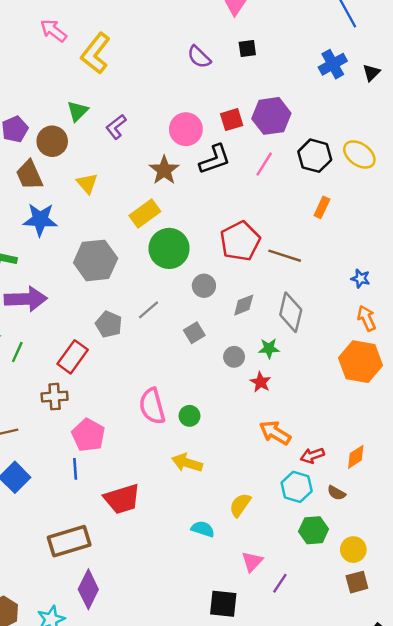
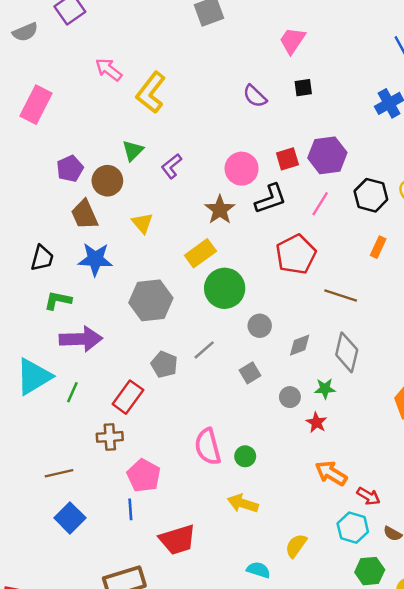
red pentagon: (240, 241) -> (296, 254), moved
red arrow: (312, 456) -> (368, 496), turned -130

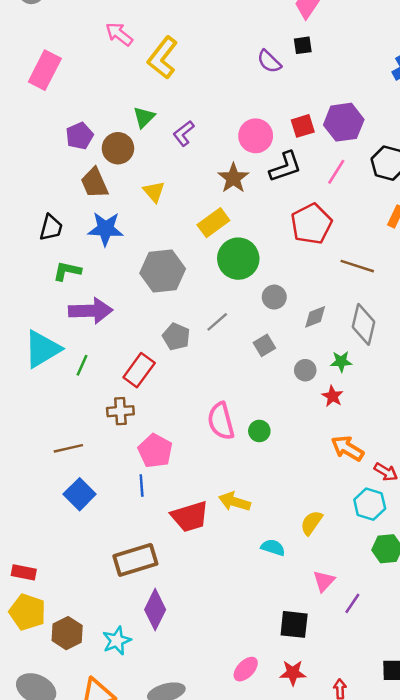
black square: (303, 88) -> (303, 45), moved
yellow arrow: (243, 503) -> (235, 502), moved

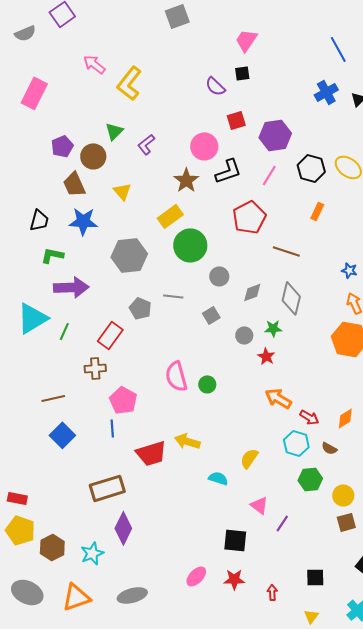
red square: (303, 126) -> (236, 120), moved
gray line: (217, 322) -> (173, 296), turned 48
pink triangle: (324, 581) -> (259, 505), turned -36

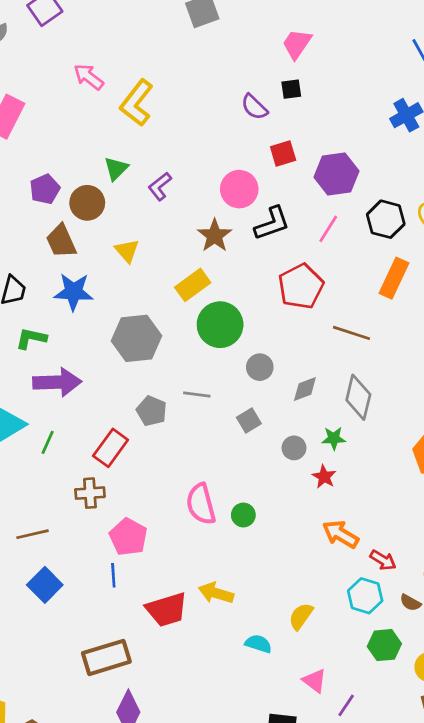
orange rectangle: (317, 211) -> (394, 278), size x1.6

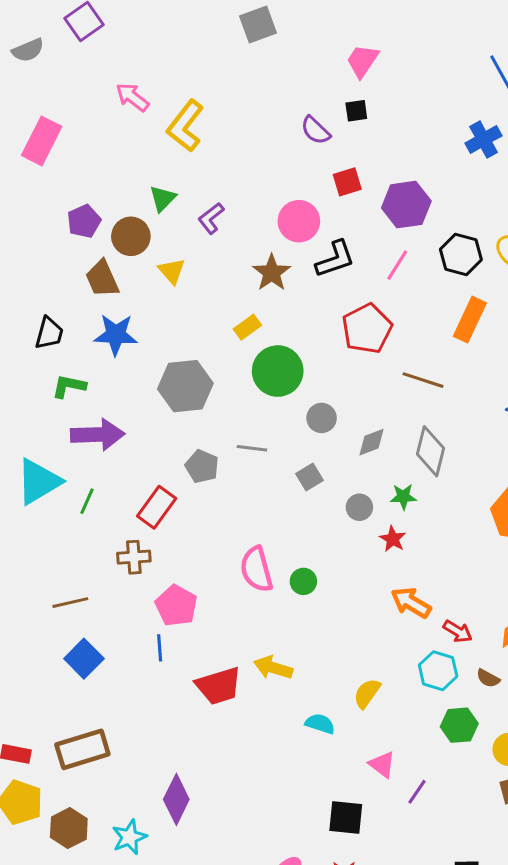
yellow triangle: (127, 251) -> (172, 271), moved
yellow rectangle: (193, 285) -> (247, 327), size x0.7
brown rectangle: (106, 657) -> (82, 749), moved

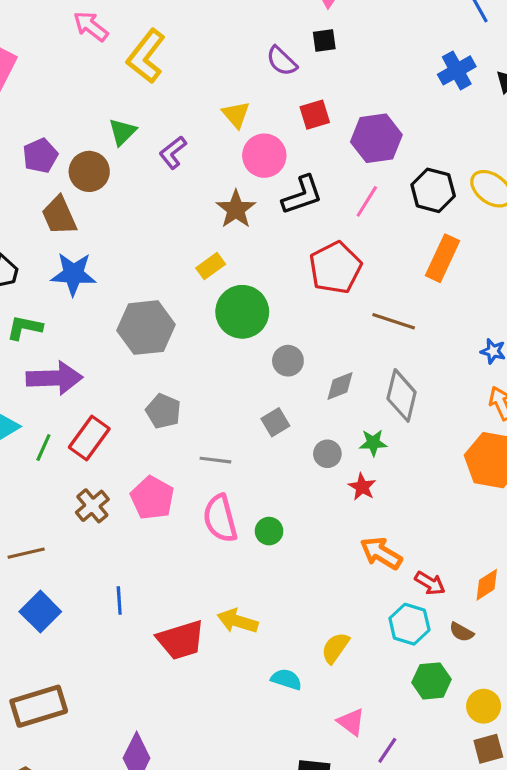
yellow triangle: (172, 271) -> (236, 115), moved
gray line: (252, 448) -> (215, 460), moved
red rectangle: (157, 507) -> (89, 438), moved
brown cross: (134, 557) -> (92, 506), turned -36
pink pentagon: (176, 606) -> (152, 498), moved

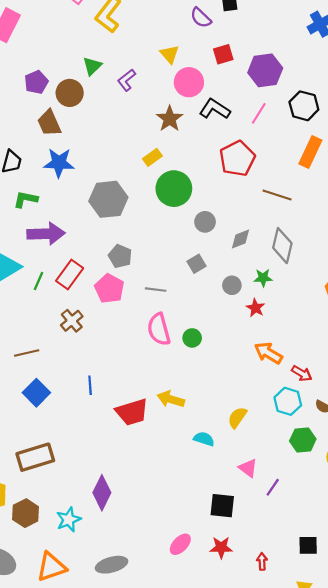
black L-shape: (302, 195) -> (215, 109), turned -128
pink pentagon: (152, 498) -> (109, 289), moved

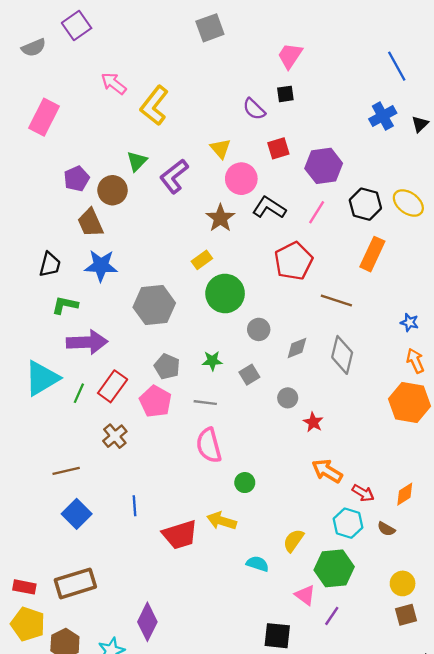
purple L-shape: (127, 80) -> (174, 176), size x1.4
green star: (263, 278) -> (212, 361), moved
green circle: (192, 338) -> (245, 483), moved
green hexagon: (303, 440) -> (334, 568), moved, size x1.4

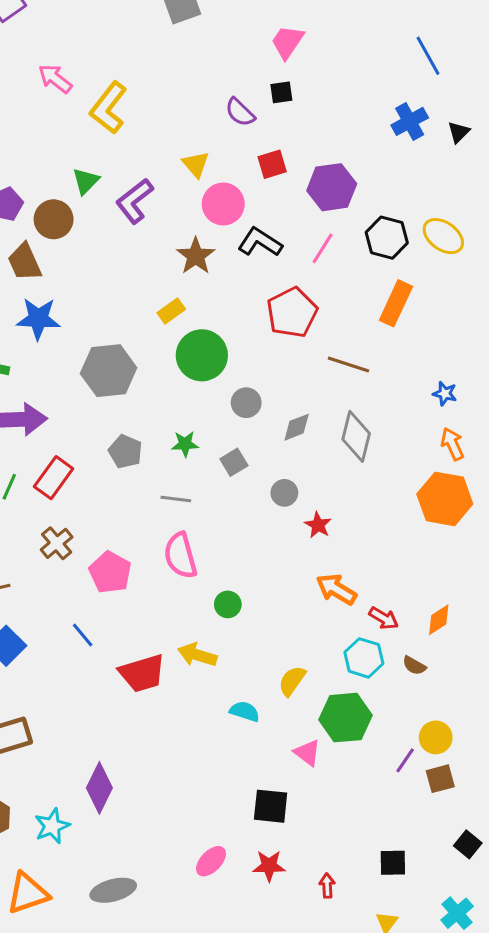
pink pentagon: (155, 401) -> (110, 572), moved
blue line: (135, 506) -> (83, 635), turned -36
purple line: (332, 616) -> (405, 760), moved

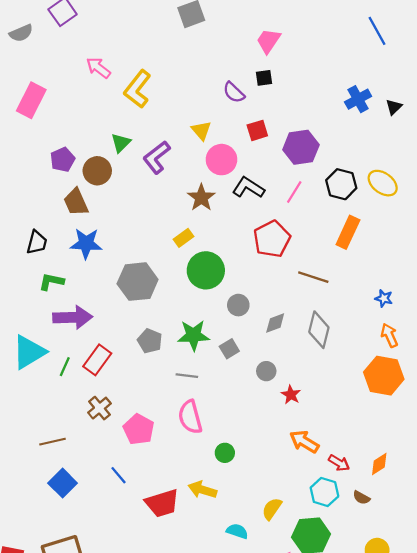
blue line: (428, 56) -> (377, 31), moved
green star: (185, 444) -> (194, 335), size x1.6

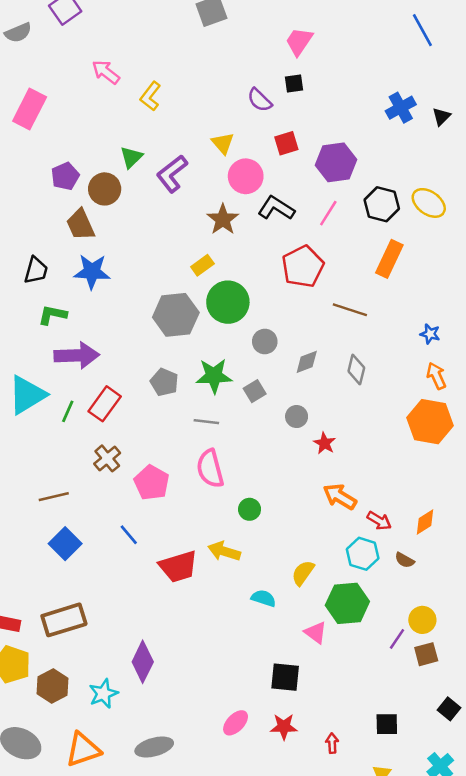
yellow L-shape: (138, 89) -> (150, 96), size x0.7
gray hexagon: (138, 282) -> (176, 315), moved
gray diamond: (319, 330) -> (356, 369), size x0.7

